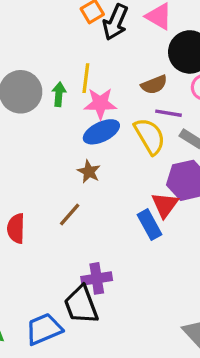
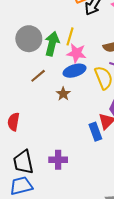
green arrow: (59, 94) -> (52, 44), size x1.6
brown line: (70, 215) -> (38, 76), moved
black trapezoid: (81, 305) -> (23, 162), moved

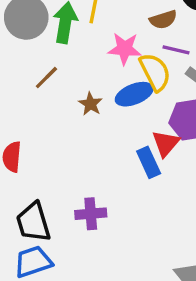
pink star: (77, 53) -> (125, 49), moved
blue ellipse: (75, 71) -> (134, 94), moved

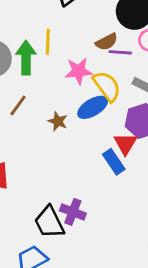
purple line: (176, 50) -> (120, 52), moved
purple cross: (91, 214) -> (73, 212), turned 35
black trapezoid: (33, 222) -> (49, 222), moved

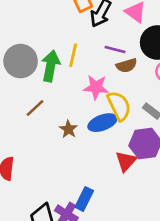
purple line: (120, 52) -> (115, 50), moved
blue rectangle: (114, 162) -> (84, 199), moved, turned 50

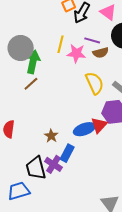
green arrow: (51, 66) -> (33, 62), moved
pink star: (96, 87) -> (76, 53), moved
blue ellipse: (102, 123) -> (84, 129), moved
brown star: (68, 129) -> (51, 136), moved

